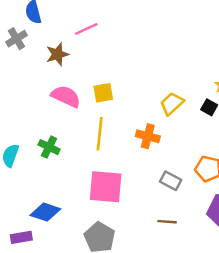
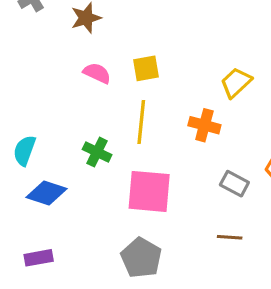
pink semicircle: (66, 96) -> (97, 73), size x0.7
green cross: (49, 147) -> (97, 152), moved
blue diamond: (45, 212) -> (47, 193), moved

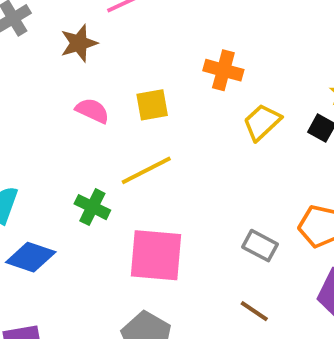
yellow line: (141, 122) -> (146, 170), turned 57
orange cross: (204, 125) -> (223, 70), moved
brown line: (230, 237) -> (254, 311), turned 30

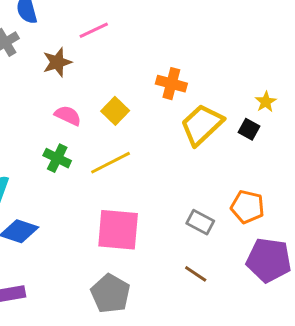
yellow square: (152, 105) -> (115, 111), turned -36
yellow trapezoid: (262, 122) -> (202, 125), size x1.4
green cross: (92, 207) -> (57, 158), moved

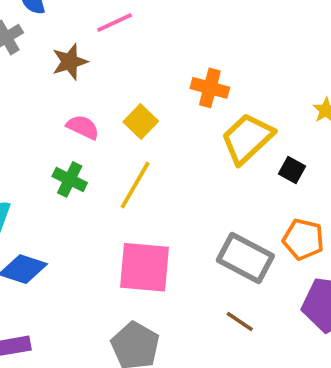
black square: (249, 129) -> (292, 170), moved
yellow line: (110, 163) -> (135, 185), turned -33
gray rectangle: (200, 222) -> (245, 258), size x1.6

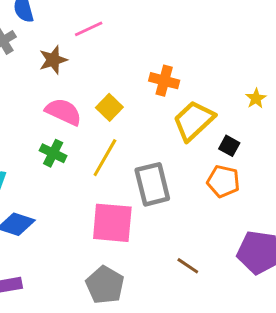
pink semicircle: (83, 127) -> (63, 112), size x1.4
orange pentagon: (303, 239) -> (223, 181), moved
gray rectangle: (245, 258) -> (152, 184), moved, turned 48

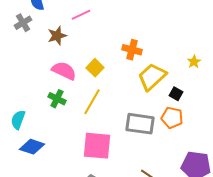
gray rectangle: (152, 184) -> (140, 124), moved, turned -68

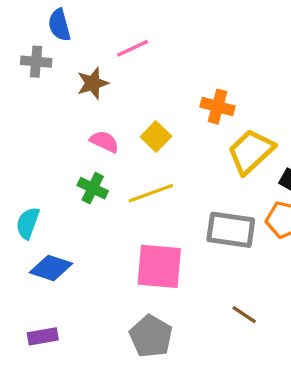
gray cross: (23, 23) -> (36, 62), turned 36
pink semicircle: (64, 71) -> (104, 142), size x0.7
yellow line: (92, 102) -> (151, 193), turned 40

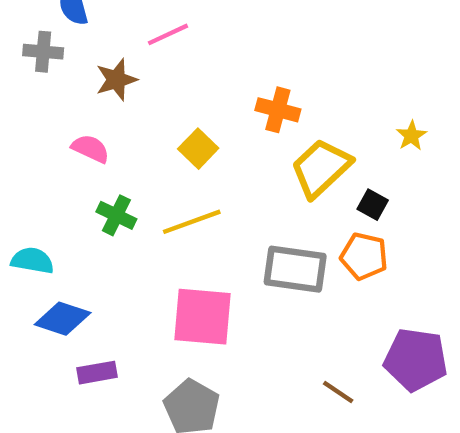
pink semicircle: (104, 142) -> (91, 149), moved
cyan semicircle: (28, 223) -> (32, 261), turned 80
brown line: (244, 315) -> (338, 392), moved
purple rectangle: (43, 336) -> (97, 373), moved

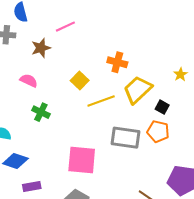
yellow line: (192, 222) -> (101, 101), moved

